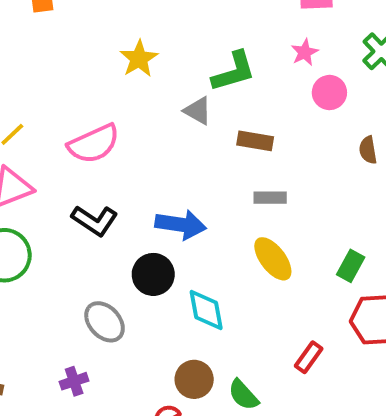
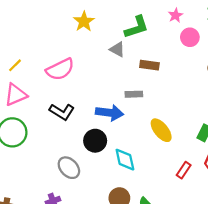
gray rectangle: (270, 198) -> (134, 94), moved
red rectangle: (309, 357) -> (184, 170), moved

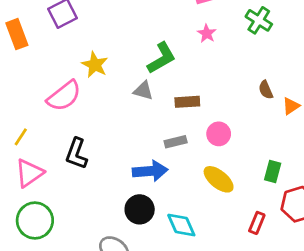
pink circle: (190, 37) -> (219, 134), moved
pink semicircle: (60, 69) -> (64, 96), moved
black L-shape: (62, 112) -> (76, 154), moved, turned 90

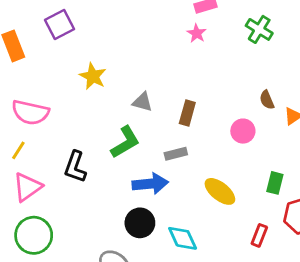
pink star: (207, 33) -> (197, 33), moved
green L-shape: (161, 58) -> (125, 142), moved
pink semicircle: (64, 96) -> (30, 112), moved, turned 51
brown rectangle: (187, 102) -> (187, 113), turned -70
pink circle: (219, 134) -> (243, 131), moved

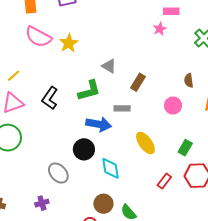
yellow star: (93, 76) -> (69, 43), moved
brown semicircle: (267, 100) -> (189, 80), moved
pink semicircle: (30, 112) -> (38, 37), moved

